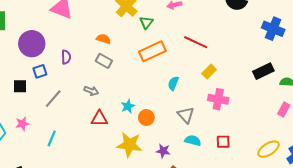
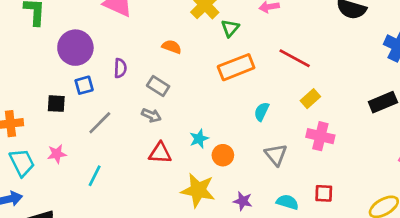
gray rectangle: (104, 61) -> (158, 86), moved
cyan semicircle: (193, 141) -> (288, 202), moved

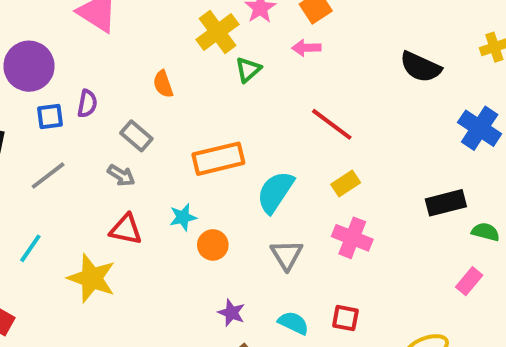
orange semicircle: (172, 47) -> (163, 84), turned -138
orange rectangle: (236, 67) -> (218, 159), moved
blue square: (84, 85) -> (50, 116), moved
cyan semicircle: (262, 112) -> (275, 192), size x1.6
yellow star: (198, 190) -> (92, 278), moved

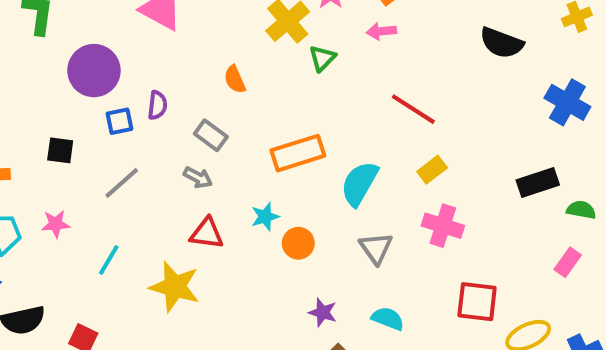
red square: (345, 318) -> (477, 302), moved, size x1.5

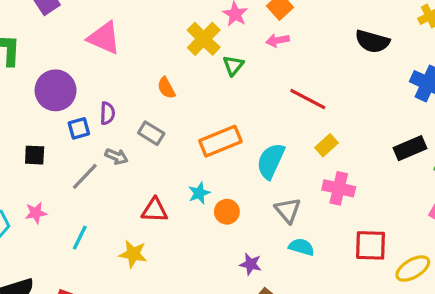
gray arrow: (198, 177) -> (116, 156), moved
yellow star: (175, 287) -> (133, 254), size x0.7
cyan semicircle: (388, 319) -> (302, 247), moved

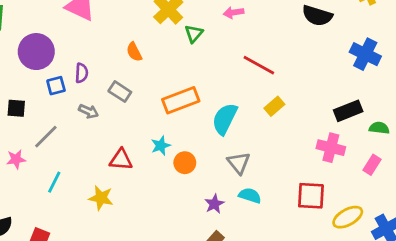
gray line: (85, 176) -> (46, 137), moved
pink cross: (339, 188) -> (331, 148), moved
purple star: (251, 264) -> (214, 204), moved, turned 30

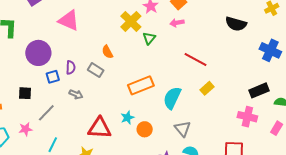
gray rectangle: (120, 92) -> (96, 70), moved
red triangle: (121, 160) -> (100, 128), size x1.4

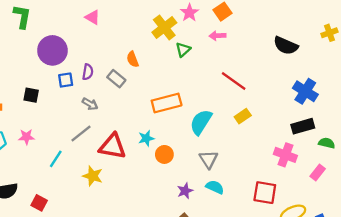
pink triangle: (69, 20) -> (93, 17), size x0.6
blue cross: (270, 50) -> (305, 91), moved
gray line: (46, 113) -> (81, 133), moved

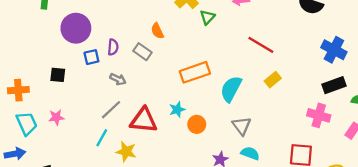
cyan line: (56, 159) -> (102, 138), moved

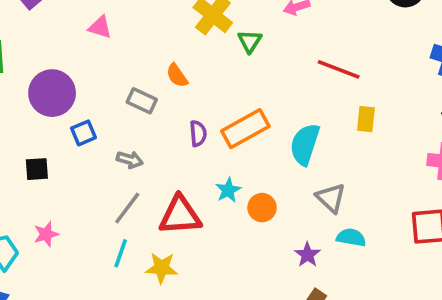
purple semicircle: (113, 47) -> (198, 133), moved
gray rectangle: (142, 52) -> (142, 101), moved
yellow rectangle: (273, 80) -> (366, 119), turned -35

